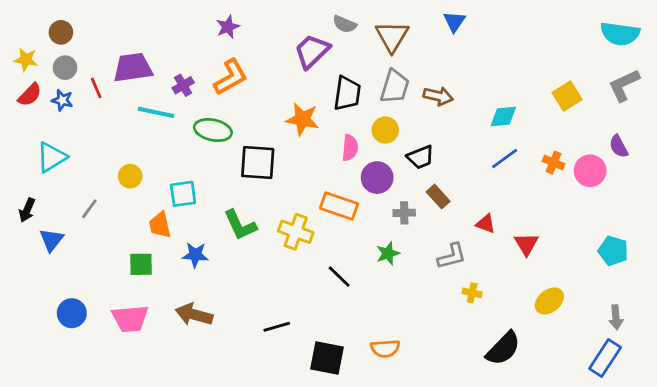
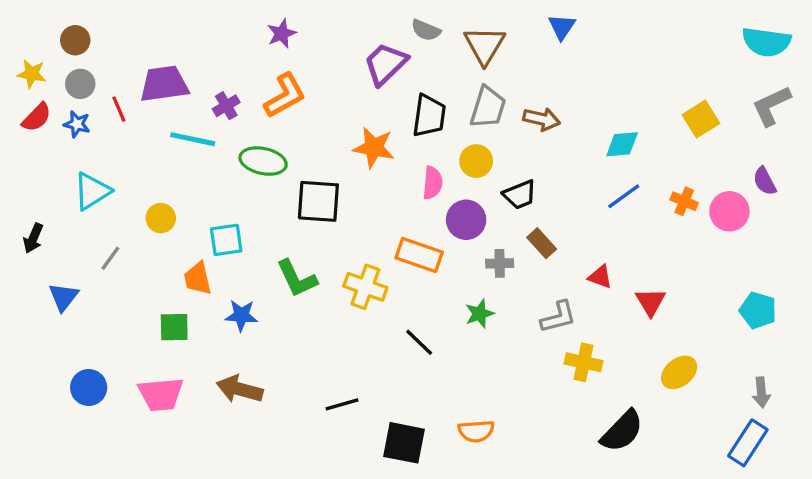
cyan triangle: (51, 157) -> (92, 191), moved
black arrow: (27, 210) -> (33, 238), moved
yellow cross: (472, 293) -> (583, 362), size x1.5

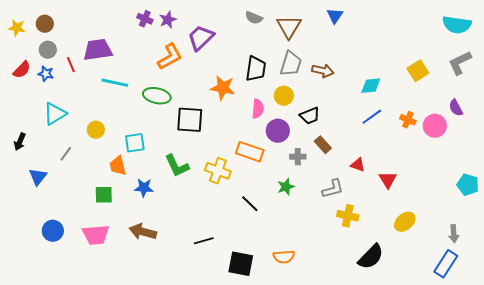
purple trapezoid: (386, 64) -> (201, 38), moved
yellow star: (32, 74) -> (17, 28), moved
purple cross: (226, 106) -> (145, 19), moved, turned -35
cyan pentagon: (758, 310) -> (468, 185), moved

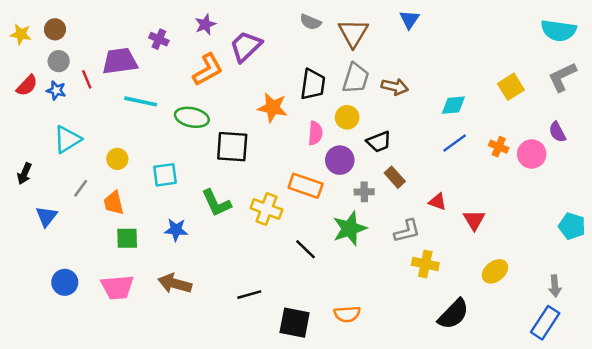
purple cross: (145, 19) -> (159, 39), moved
orange trapezoid: (118, 166) -> (114, 203), moved
green star: (286, 187) -> (350, 229), size x1.6

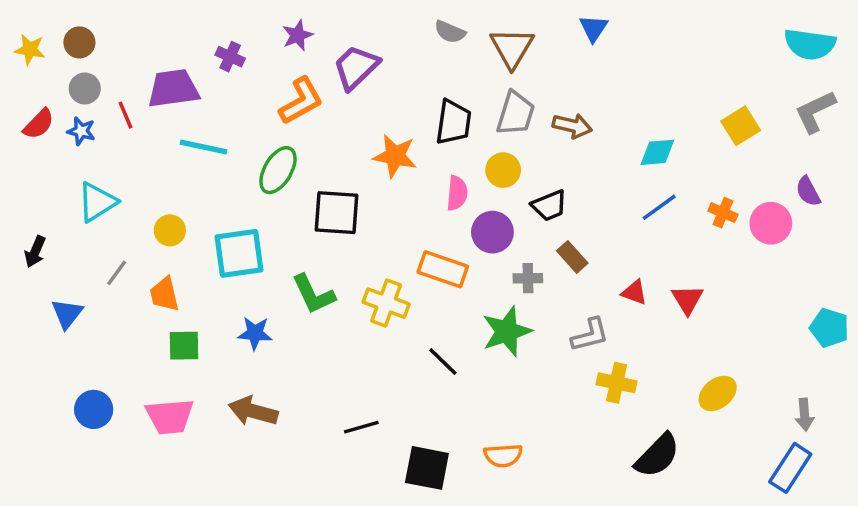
green ellipse: (192, 117) -> (278, 170), turned -72
cyan square: (165, 175) -> (239, 253), size x1.4
red triangle: (474, 220) -> (687, 299), moved

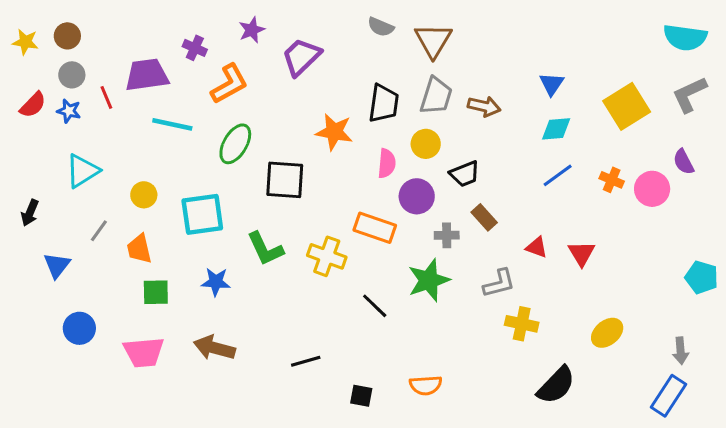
blue triangle: (594, 28) -> (552, 84), moved
orange L-shape: (301, 101) -> (229, 84), moved
yellow square: (741, 126) -> (627, 106), size x1.4
blue circle: (94, 409) -> (79, 328), moved
black square: (427, 468) -> (361, 396), size x0.6

